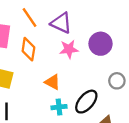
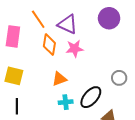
purple circle: (100, 44) -> (109, 18), moved
orange diamond: (28, 49) -> (49, 45), moved
orange triangle: (52, 82) -> (59, 79), turned -49

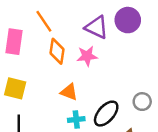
purple triangle: (68, 24) -> (97, 27), moved
gray circle: (119, 78) -> (142, 102), moved
orange triangle: (59, 79) -> (69, 92), turned 42

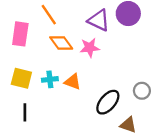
orange diamond: (57, 51) -> (61, 43), turned -45
cyan cross: (76, 120) -> (50, 79), moved

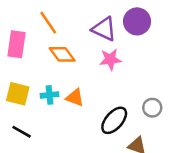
pink star: (90, 48) -> (110, 59), moved
black line: (25, 112) -> (22, 132), turned -60

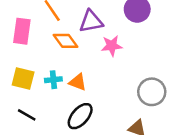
purple triangle: (104, 29) -> (91, 21), moved, turned -35
gray circle: (152, 108) -> (152, 92), size x1.5
black ellipse: (114, 120) -> (80, 116), moved

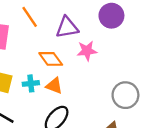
orange diamond: (66, 41) -> (51, 59), moved

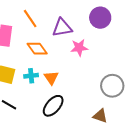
orange diamond: (51, 59) -> (37, 49), moved
orange triangle: (54, 86) -> (51, 78), turned 35

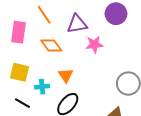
cyan cross: (31, 76) -> (42, 87), moved

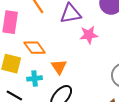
orange diamond: (51, 46) -> (35, 48), moved

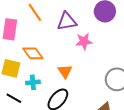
orange triangle: (59, 67) -> (65, 71), moved

